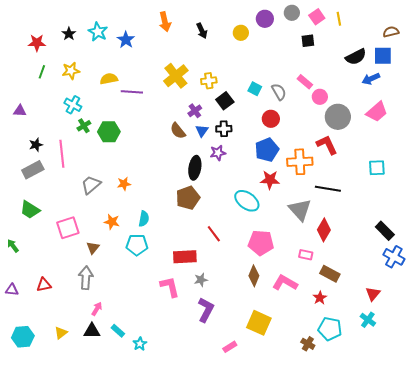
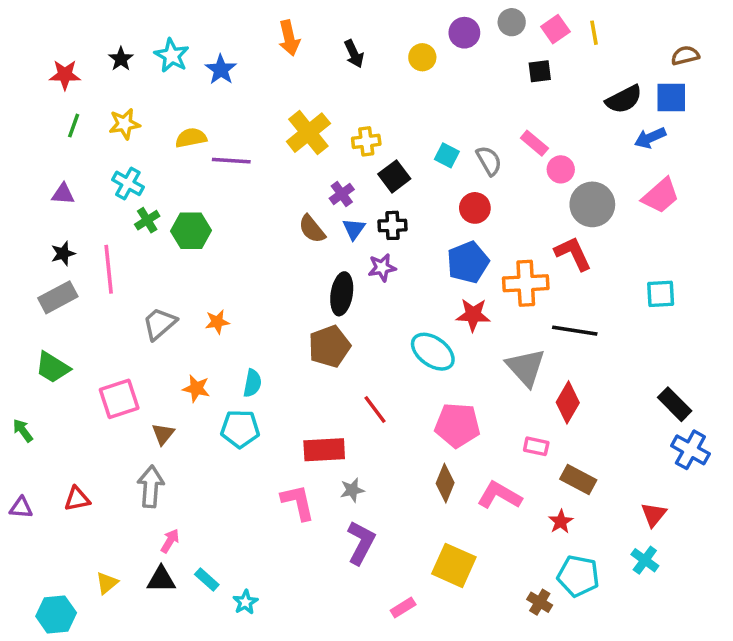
purple triangle: (20, 111) -> (63, 194), moved
cyan hexagon: (23, 337) -> (56, 614), moved

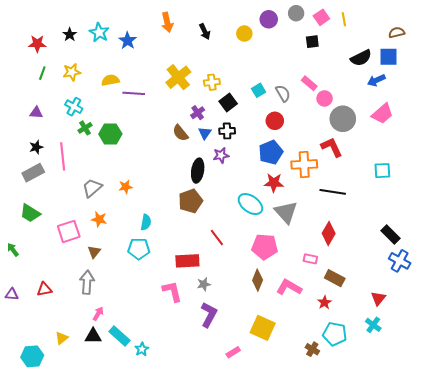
cyan square: (447, 155) -> (259, 90), turned 32
gray triangle: (526, 367) -> (286, 212), moved
orange star: (196, 388) -> (99, 219), moved
cyan rectangle: (207, 579) -> (119, 336), size x1.5

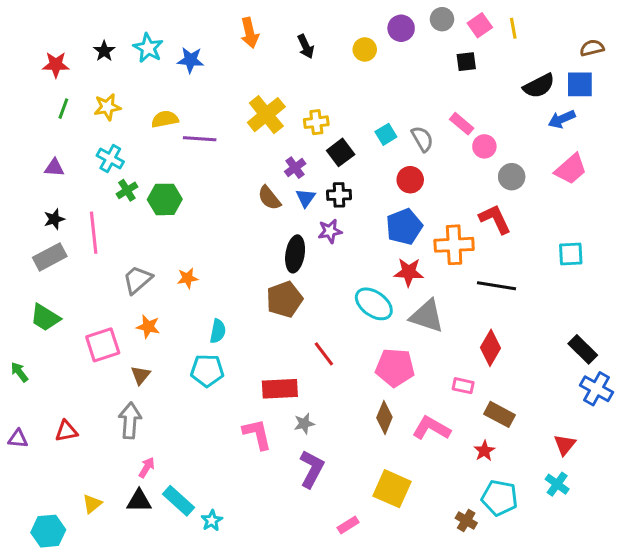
blue star: (128, 41) -> (191, 60), turned -30
gray circle: (343, 119) -> (512, 177), size x0.7
gray triangle: (286, 212) -> (427, 316), turned -30

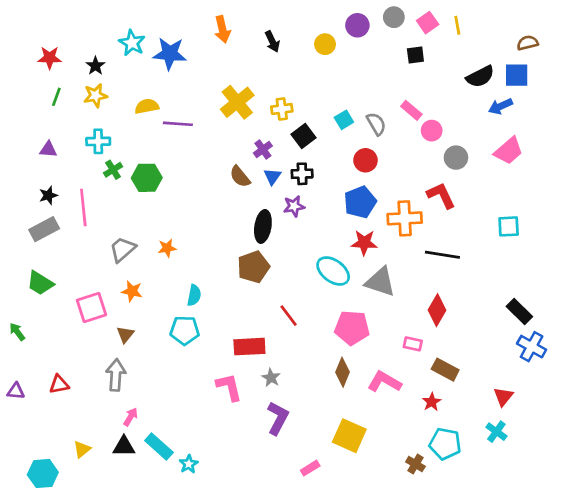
black star: (104, 51) -> (95, 66), moved
blue star: (191, 60) -> (170, 54), size x1.4
cyan cross: (110, 159) -> (98, 141), turned -30
gray star: (304, 424) -> (271, 378), turned -30

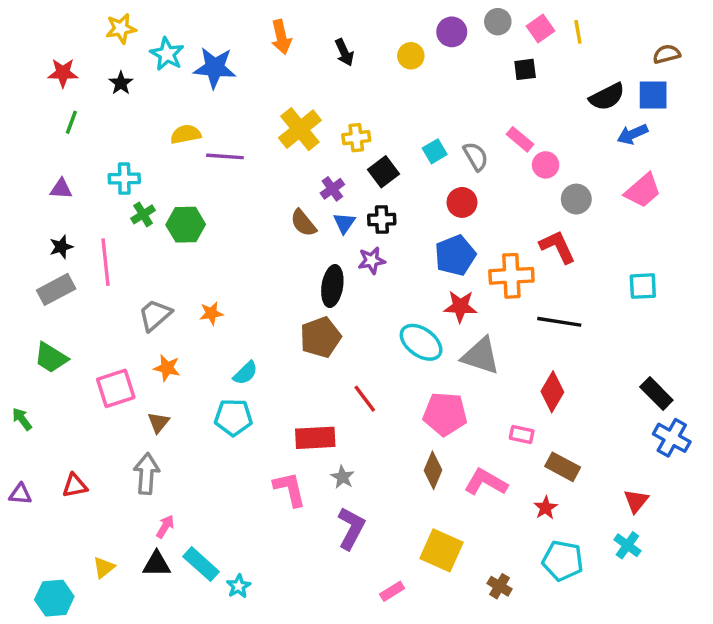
yellow star: (95, 95) -> (121, 28), moved
cyan semicircle: (194, 295) -> (245, 373), turned 35
brown cross: (415, 464) -> (500, 586), moved

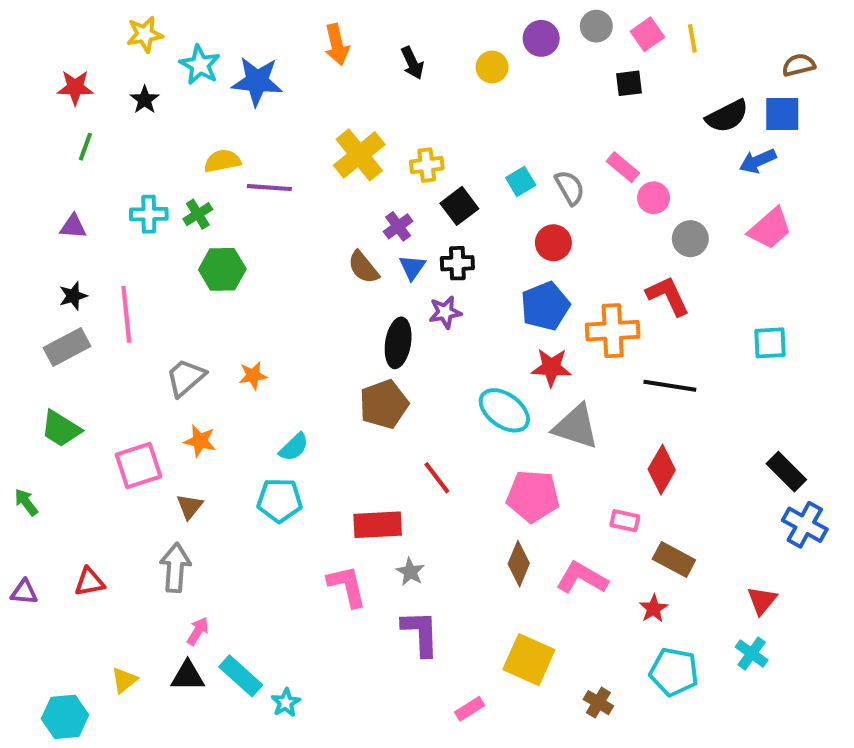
green cross: (143, 214) -> (198, 214), moved
purple L-shape: (351, 528) -> (421, 633), turned -30

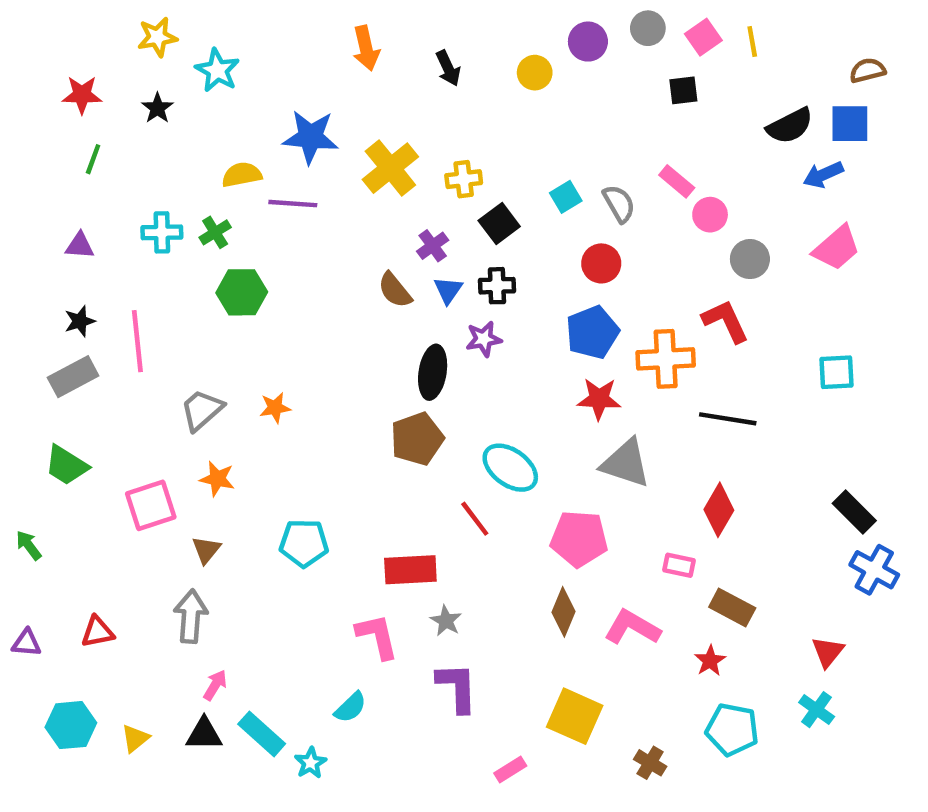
blue star: (257, 81) -> (311, 137), moved
cyan ellipse: (504, 410) -> (510, 468), moved
cyan semicircle: (294, 447) -> (350, 707), moved
cyan hexagon: (65, 717) -> (71, 725), moved

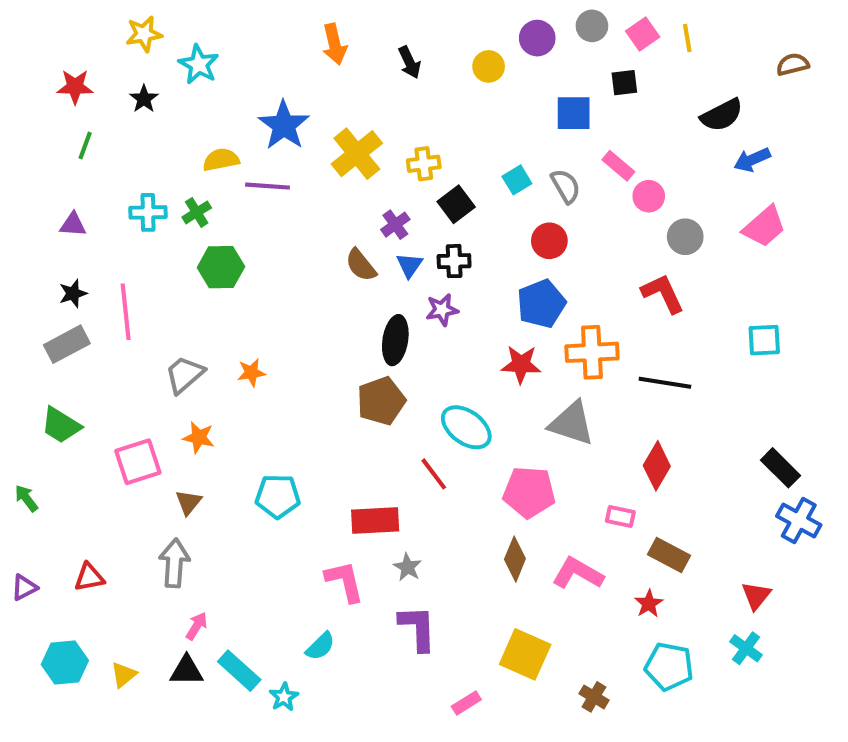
blue square: (850, 124) -> (574, 113), moved
blue star: (311, 137) -> (284, 125), turned 30
orange cross: (666, 359) -> (592, 352), moved
red star: (599, 399) -> (521, 364), moved
purple triangle: (26, 643) -> (24, 587), turned -32

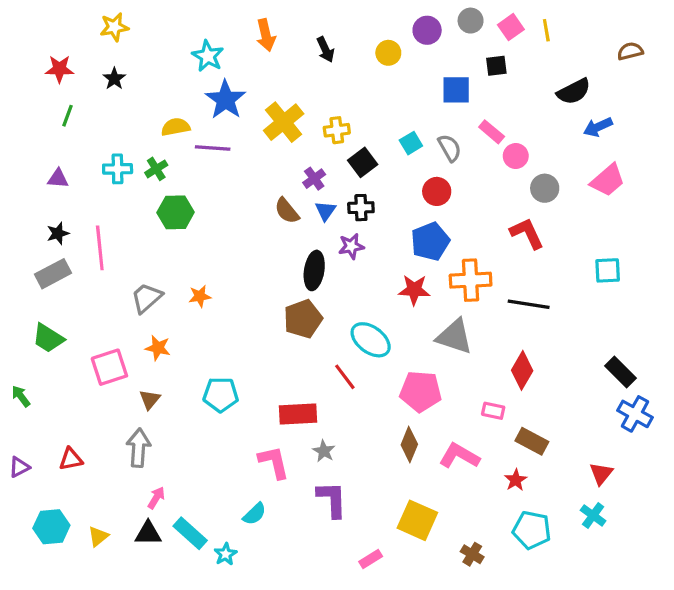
cyan star: (199, 64) -> (208, 56), moved

